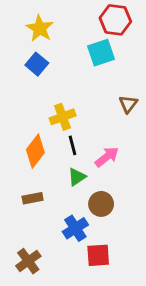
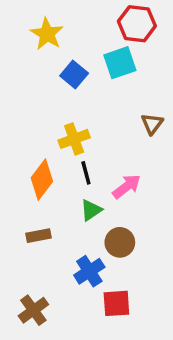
blue square: (37, 64) -> (74, 75), moved

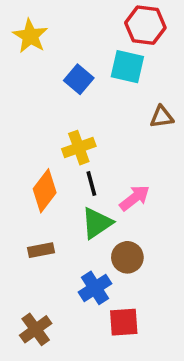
yellow star: (47, 34) -> (30, 36), moved
cyan square: (120, 63) -> (127, 67), turned 32
brown triangle: (152, 124) -> (162, 117), moved, turned 45
green triangle: (91, 210) -> (97, 223), size x1.4

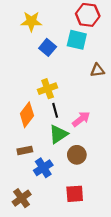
yellow star: (30, 36) -> (31, 21), moved, turned -30
blue cross: (95, 288) -> (43, 168), moved

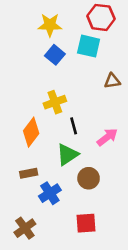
yellow star: (31, 21) -> (50, 25), moved
black line: (55, 110) -> (74, 126), moved
pink arrow: (81, 119) -> (107, 137), moved

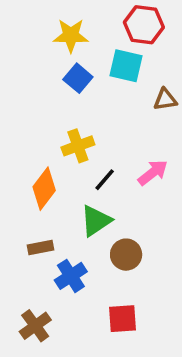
brown triangle: (112, 81) -> (165, 100), moved
black line: (74, 126) -> (105, 180), turned 56
pink arrow: (107, 137) -> (153, 173), moved

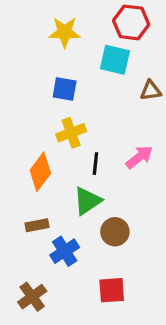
blue square: (78, 78) -> (65, 89), moved, turned -30
black line: (105, 180) -> (95, 164), turned -35

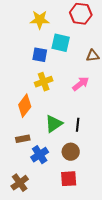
cyan square: (115, 60) -> (61, 43), moved
pink arrow: (139, 157) -> (81, 84), moved
black line: (95, 164) -> (78, 125), moved
brown circle: (115, 232) -> (71, 152), moved

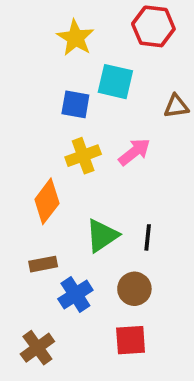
yellow star: (40, 20) -> (75, 38), turned 30
pink arrow: (81, 84) -> (134, 152), moved

